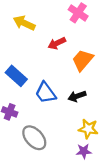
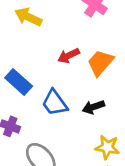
red arrow: (57, 43) -> (68, 56), moved

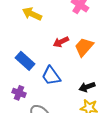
black arrow: (93, 107) -> (87, 87), moved

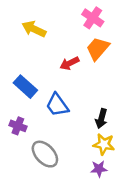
orange trapezoid: (84, 47) -> (98, 49), moved
black arrow: (87, 87) -> (101, 118), turned -56

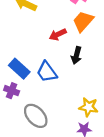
blue rectangle: (25, 87) -> (19, 69), moved
black arrow: (101, 118) -> (76, 55), moved

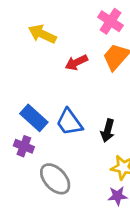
red arrow: (58, 35) -> (76, 62), moved
black arrow: (76, 55) -> (108, 131), moved

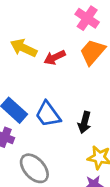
yellow arrow: (42, 34) -> (24, 48), moved

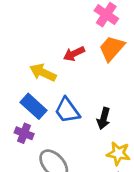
yellow arrow: (24, 48) -> (43, 73), moved

